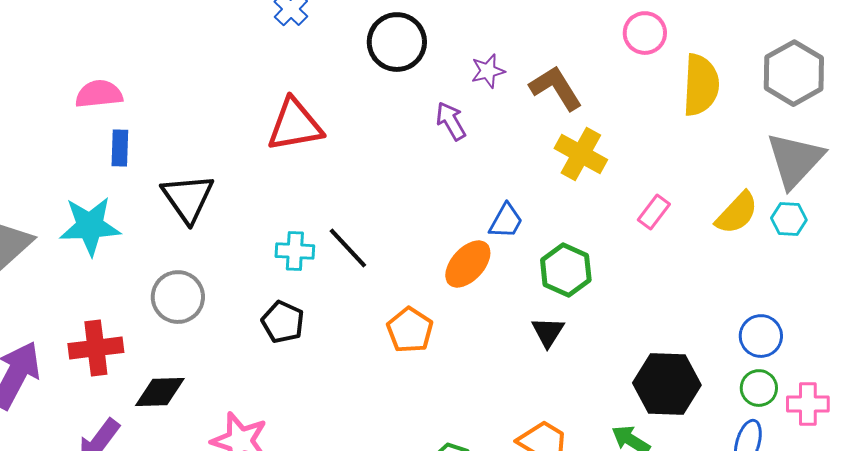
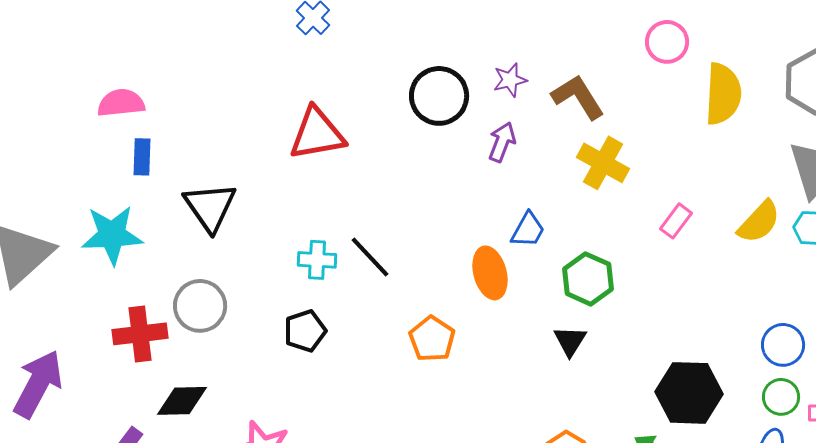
black circle: (397, 42) -> (439, 96), moved
purple arrow: (451, 121) -> (502, 142), moved, turned 51
orange ellipse: (468, 264) -> (490, 273), turned -57
black pentagon: (283, 322) -> (305, 331), turned 30
red cross: (96, 348) -> (140, 334), moved

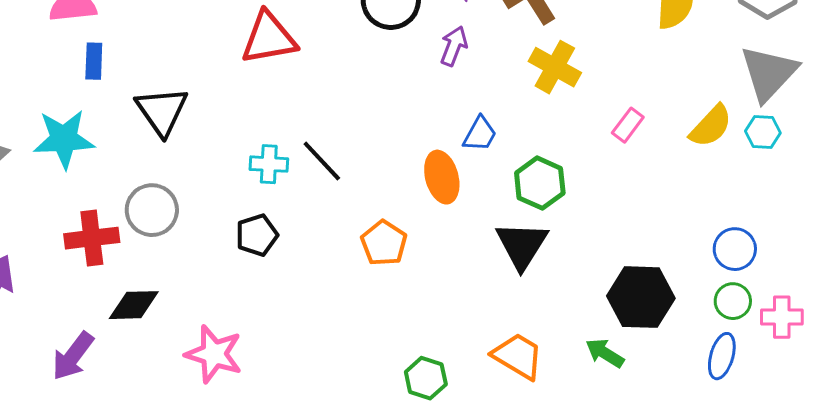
black triangle: (570, 341) -> (522, 245), size x1.6

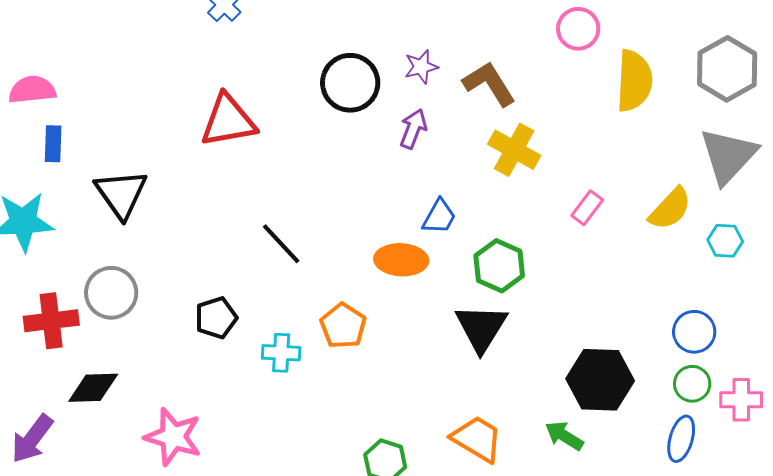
cyan hexagon: (763, 132) -> (725, 241), moved
cyan cross: (269, 164) -> (281, 353), moved
orange ellipse: (442, 177) -> (401, 260), turned -72

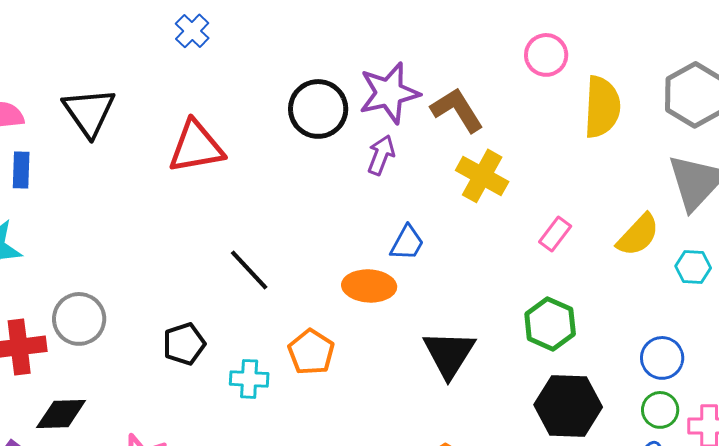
purple star: (421, 67) -> (389, 93), size x1.8
black triangle: (121, 194) -> (89, 112), moved
green hexagon: (499, 266) -> (550, 324), moved

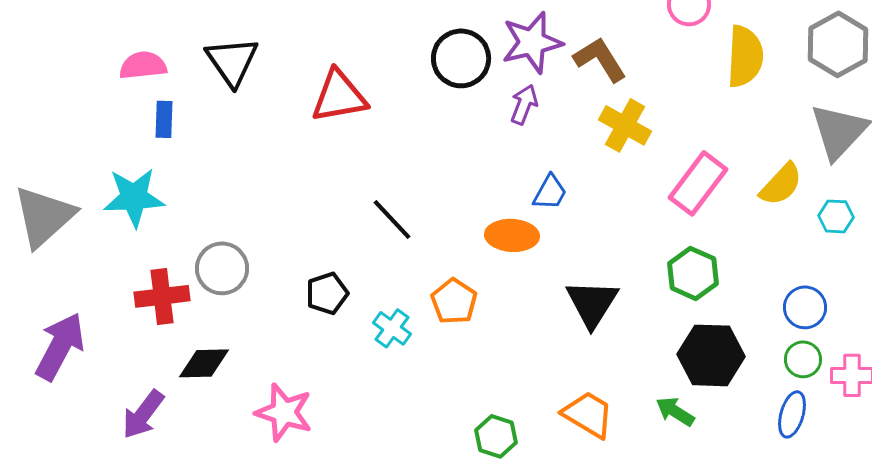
pink rectangle: (555, 234) -> (698, 183), size x1.8
cyan cross: (249, 379) -> (392, 328), turned 33

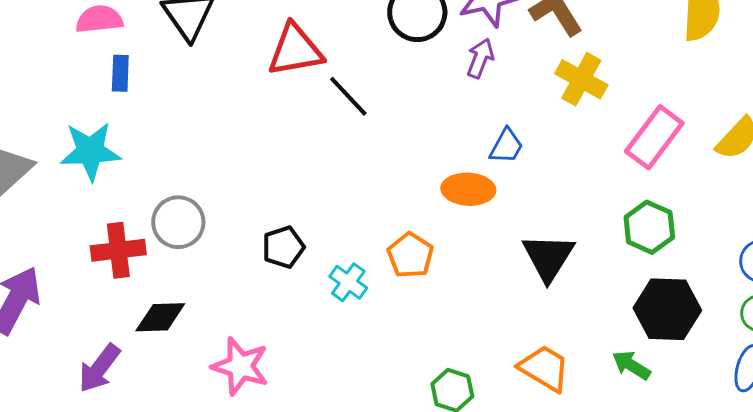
black line: (392, 219) -> (348, 96), moved

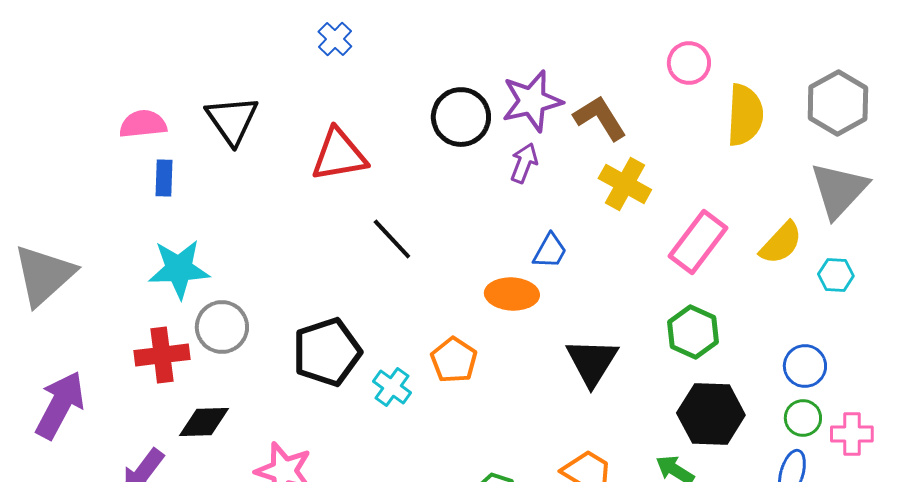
black line: (348, 96) -> (392, 239), moved
cyan star: (90, 151) -> (179, 269), moved
black pentagon: (283, 247) -> (327, 352), size x1.6

